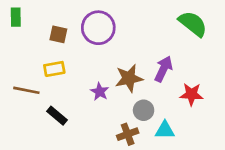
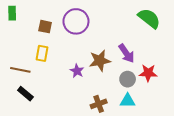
yellow rectangle: (54, 69) -> (42, 53), turned -70
purple arrow: (164, 69) -> (127, 53), turned 120
gray circle: (144, 110) -> (128, 79), moved
black rectangle: (57, 116) -> (25, 94), moved

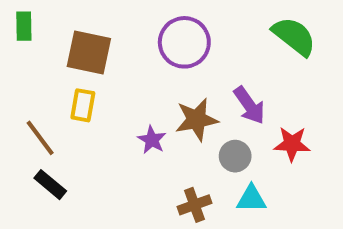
purple circle: (76, 21) -> (184, 42), moved
brown square: (45, 27) -> (89, 53), size x1.6
brown line: (20, 70) -> (40, 138), turned 42
gray circle: (128, 79) -> (235, 156), moved

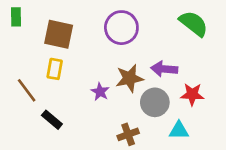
purple arrow: (249, 105) -> (164, 69), turned 130
gray circle: (235, 156) -> (155, 102), size x1.4
black rectangle: (50, 185) -> (52, 120), moved
cyan triangle: (251, 199) -> (179, 130), moved

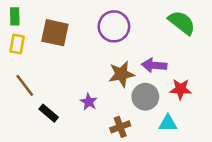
yellow rectangle: (55, 69) -> (17, 44), moved
purple star: (100, 92) -> (89, 102), moved

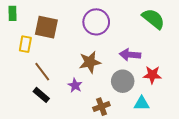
yellow rectangle: (17, 44) -> (25, 44), moved
brown star: (121, 74) -> (90, 62), moved
brown line: (25, 85) -> (42, 72), moved

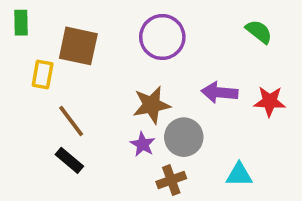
green semicircle: (153, 19) -> (259, 32), size x0.7
red star: (152, 75) -> (270, 101), moved
gray circle: (123, 81) -> (184, 137), moved
purple star: (75, 85) -> (143, 144), moved

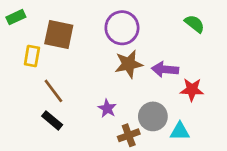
green rectangle: (21, 23) -> (16, 17), turned 66
red star: (270, 101) -> (192, 90), moved
brown star: (152, 105) -> (129, 64), moved
gray circle: (184, 137) -> (153, 116), moved

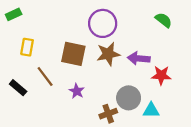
brown square: (59, 34) -> (73, 54), moved
purple star: (107, 108) -> (77, 91), moved
black rectangle: (52, 120) -> (18, 88), moved

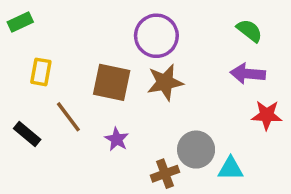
purple arrow: (139, 58) -> (248, 74), moved
red star: (161, 75) -> (267, 115), moved

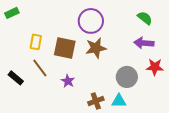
yellow rectangle: (41, 72) -> (36, 42), moved
gray circle: (196, 150) -> (127, 77), moved
cyan triangle: (231, 168) -> (119, 101), moved

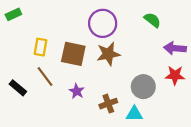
green semicircle: (145, 18) -> (152, 20), moved
purple arrow: (144, 43) -> (175, 48), moved
brown cross: (96, 101) -> (108, 104), moved

